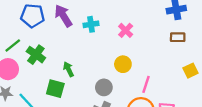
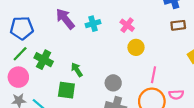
blue pentagon: (33, 16) -> (22, 28), moved
yellow circle: (123, 64) -> (136, 47), moved

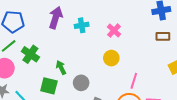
purple arrow: (65, 19) -> (56, 18), turned 50
yellow circle: (136, 47) -> (111, 58), moved
gray circle: (113, 83) -> (81, 83), moved

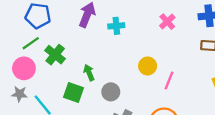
pink cross: (114, 31) -> (167, 22), moved
pink line: (134, 81) -> (169, 80), moved

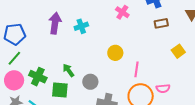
green cross: (55, 55) -> (38, 77), moved
pink line: (169, 80) -> (137, 69), moved

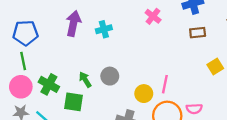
yellow circle: (115, 53) -> (144, 94), moved
green line: (14, 58) -> (23, 61), turned -56
gray circle: (90, 82) -> (110, 76), moved

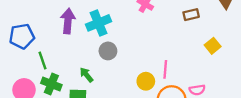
cyan cross: (104, 29) -> (99, 23), size x1.5
green line: (23, 61) -> (42, 61), moved
gray circle: (110, 76) -> (108, 51), moved

